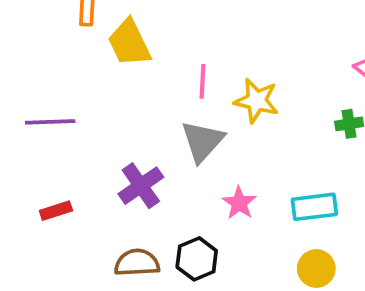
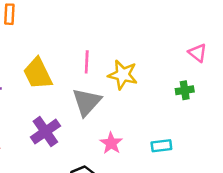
yellow trapezoid: (129, 43) -> (38, 74), moved
cyan rectangle: (314, 207) -> (161, 146), size x0.7

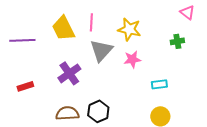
pink line: (87, 62) -> (91, 22), moved
pink star: (111, 143) -> (132, 59), moved, turned 30

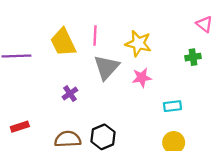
purple cross: (69, 73) -> (70, 94), size x0.6
red rectangle: (25, 86) -> (20, 127), moved

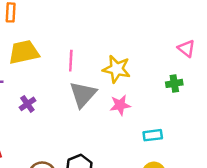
yellow trapezoid: (63, 42) -> (24, 52), moved, turned 104
purple cross: (70, 94) -> (27, 104), moved

